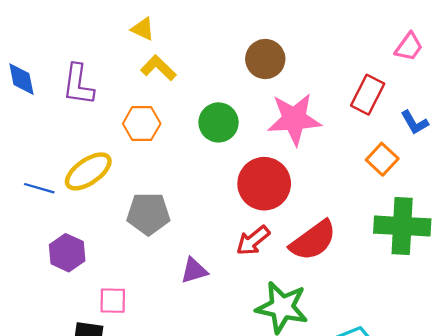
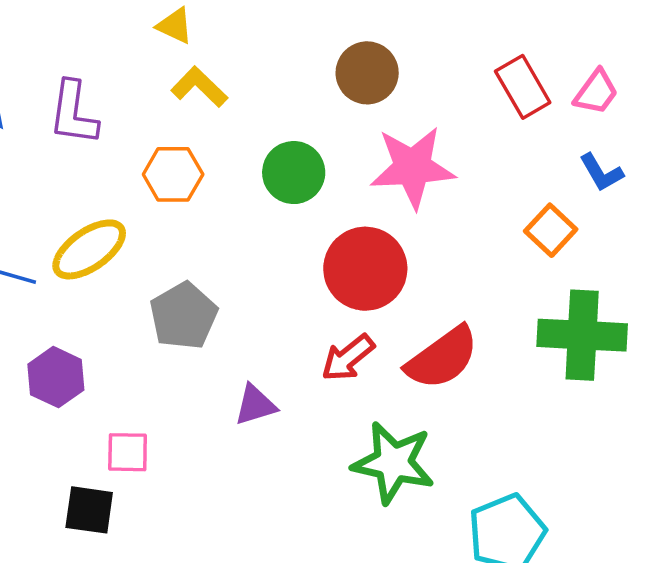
pink trapezoid: (409, 47) -> (596, 92), moved
red rectangle: (368, 95) -> (523, 87), moved, turned -57
gray pentagon: (148, 214) -> (184, 316), turned -30

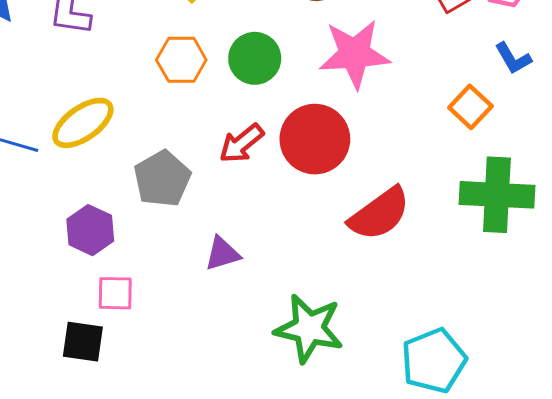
orange hexagon: (173, 174) -> (181, 60), moved
red arrow: (348, 358) -> (241, 143), moved
purple hexagon: (56, 377) -> (90, 230), moved
green star: (393, 463) -> (309, 328), moved

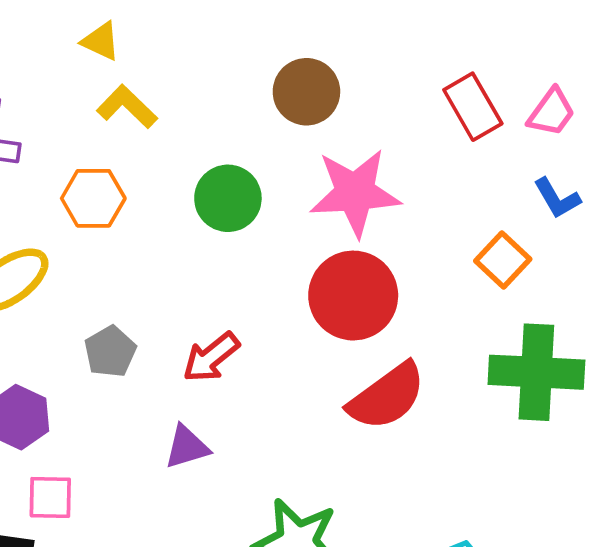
orange hexagon: (181, 60) -> (93, 198), moved
red circle: (315, 139) -> (353, 296), moved
red arrow: (241, 143) -> (211, 357), moved
gray pentagon: (162, 179) -> (110, 352), size x0.7

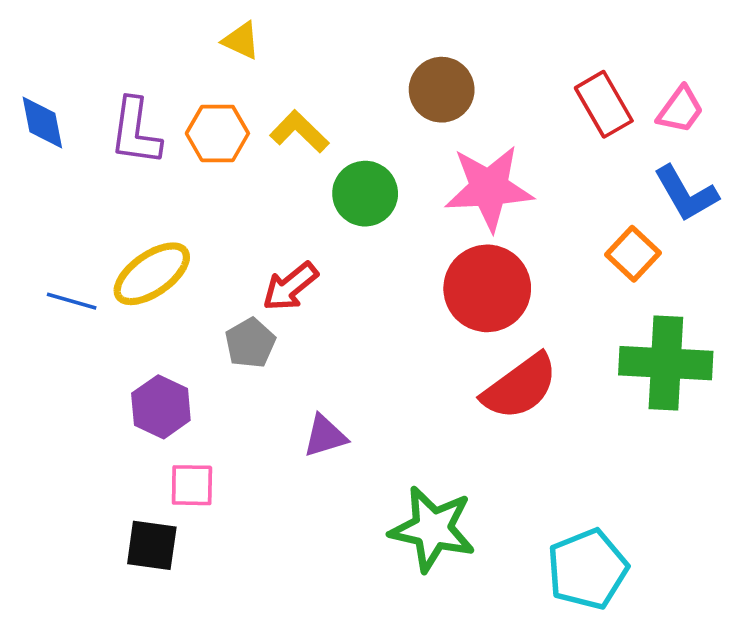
yellow L-shape: (127, 107) -> (299, 132), moved
orange hexagon: (93, 198) -> (217, 133), moved
blue L-shape: (557, 198) -> (686, 194), size x1.4
red arrow: (211, 357) -> (290, 287), moved

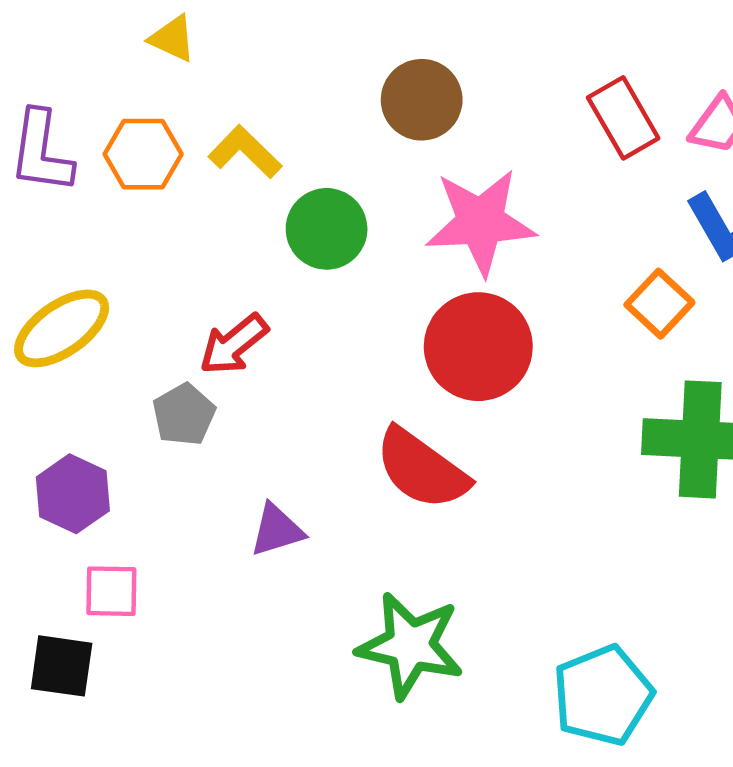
red semicircle: (520, 387) -> (422, 469), moved, turned 72

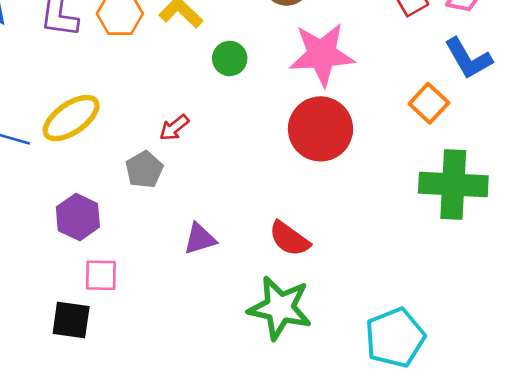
green circle: (327, 229) -> (230, 58), size x0.7
red arrow: (234, 344) -> (174, 128), size x0.7
red semicircle: (422, 469) -> (289, 239), moved, size x0.7

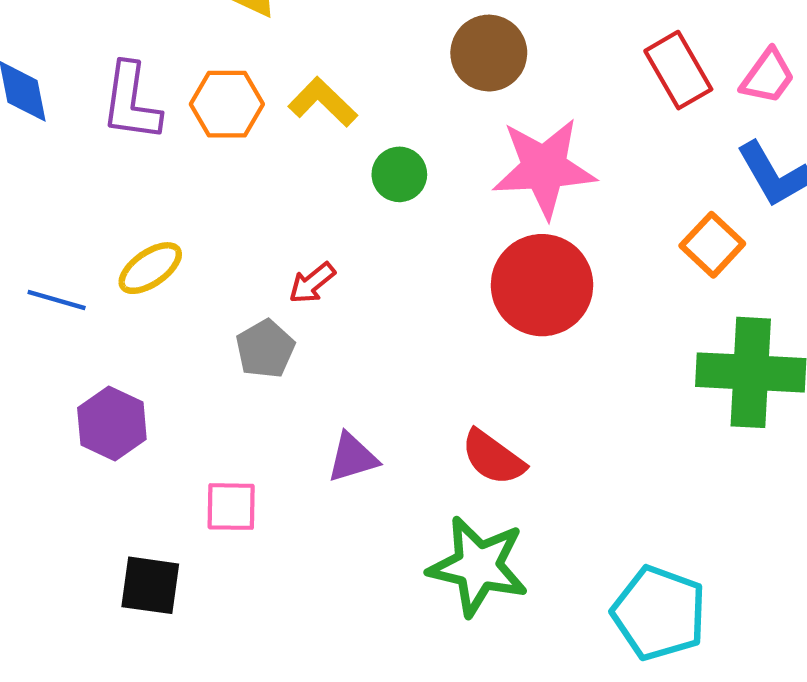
yellow ellipse: (71, 118) -> (150, 268), size x0.7
purple hexagon: (78, 217) -> (112, 424), moved
pink square: (101, 275) -> (231, 507), moved
cyan pentagon: (395, 338) -> (659, 613), turned -30

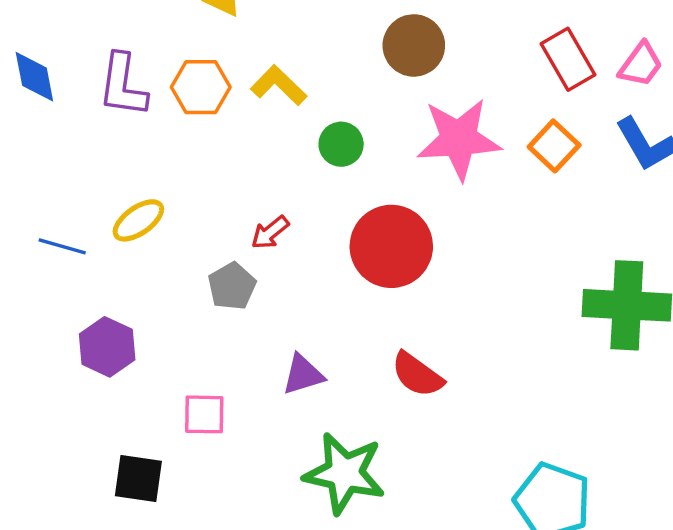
orange square: (712, 245) -> (554, 146), moved
red circle: (542, 285) -> (391, 246), moved
green star: (478, 566) -> (345, 473), moved

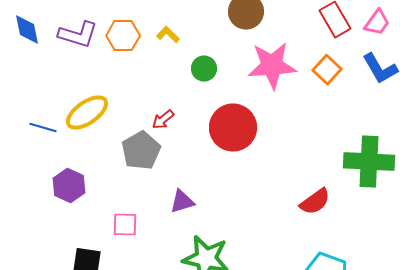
purple L-shape: (123, 85) -> (78, 35), turned -81
yellow L-shape: (279, 85) -> (168, 35), size x0.7
yellow ellipse: (138, 220) -> (87, 113), size x1.4
gray pentagon: (232, 286) -> (141, 151), size x1.4
red semicircle: (417, 375) -> (315, 202), moved, turned -72

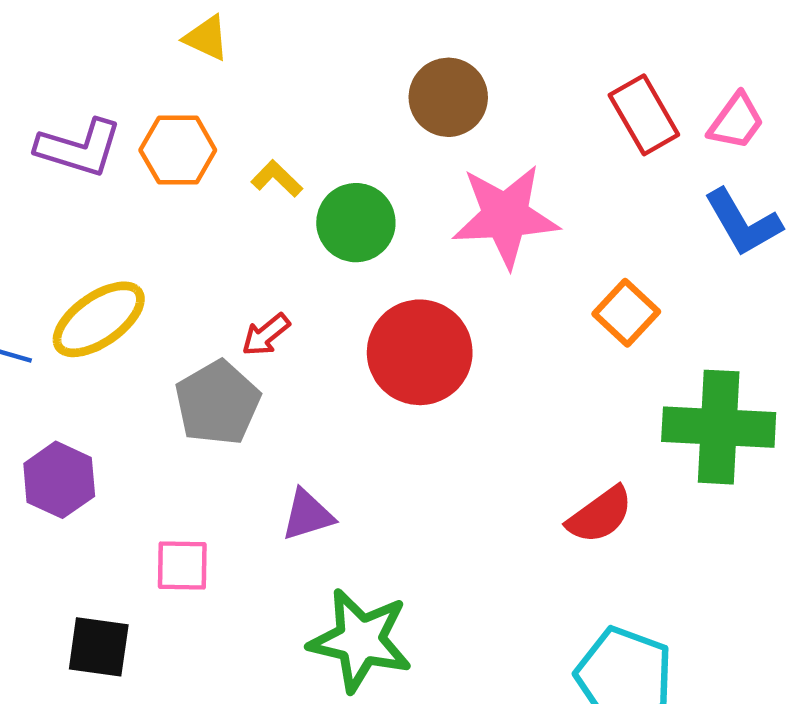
yellow L-shape: (168, 35) -> (277, 179), moved
green circle: (204, 69) -> (356, 223), size x1.4
orange square: (327, 70) -> (626, 313), moved

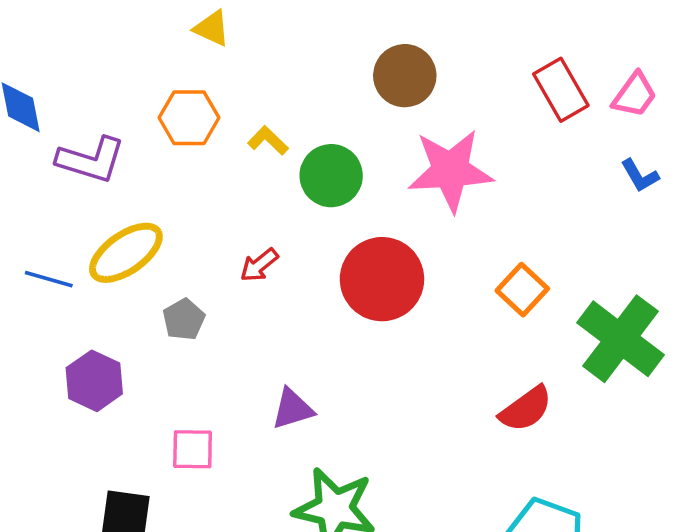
purple L-shape: (79, 148) -> (91, 160), moved
blue L-shape: (743, 223) -> (640, 176), size x0.6
orange square: (626, 313) -> (522, 290), moved
gray pentagon: (217, 403) -> (184, 319), moved, size x0.6
green cross: (719, 427) -> (621, 339), turned 34

